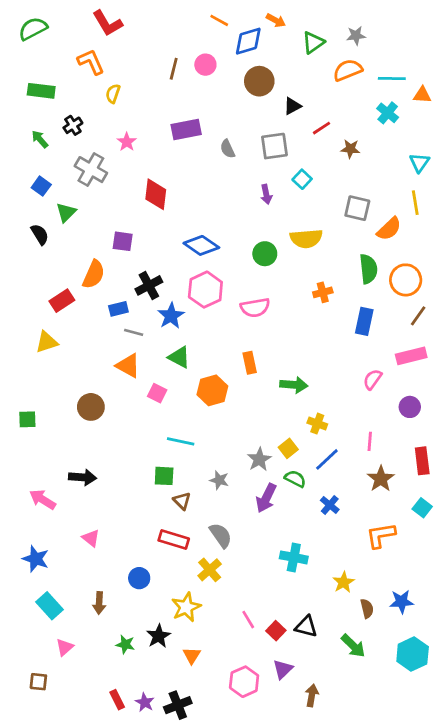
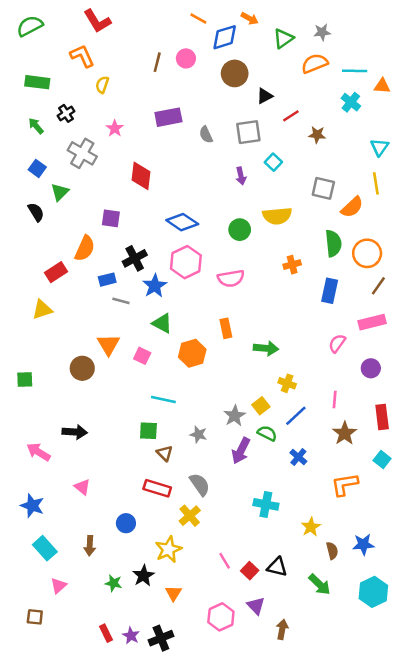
orange triangle: (128, 366) -> (108, 345), moved, turned 30
purple triangle: (283, 669) -> (256, 606), turned -30

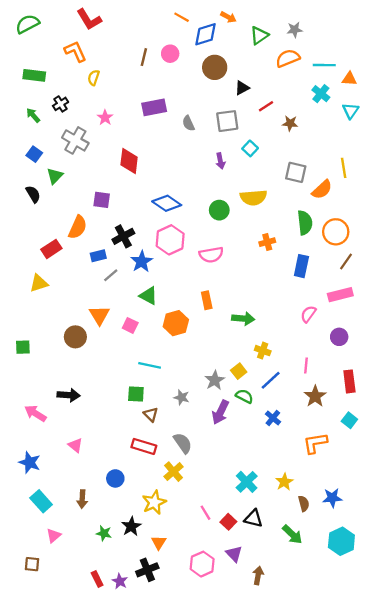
cyan triangle: (380, 147) -> (351, 111), moved
gray line: (121, 301) -> (111, 275), turned -56
cyan cross: (266, 504) -> (247, 482), moved, turned 35
black cross: (161, 638) -> (147, 570), moved

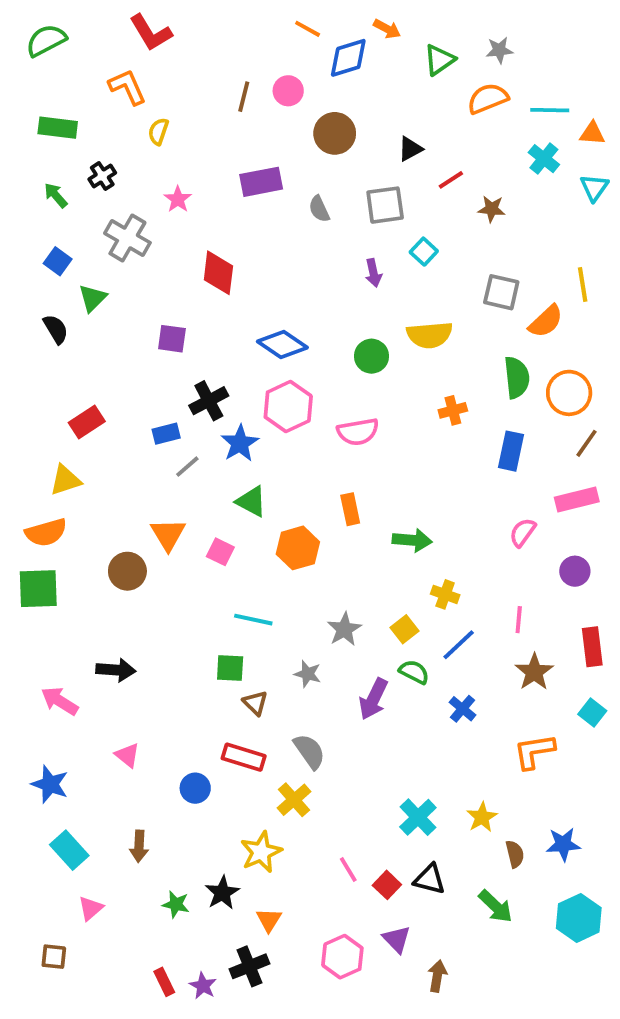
brown circle: (215, 67) -> (335, 133), moved
orange semicircle: (78, 227) -> (46, 532), moved, turned 50
green square: (23, 347) -> (38, 589), size x1.6
gray star: (215, 380) -> (344, 629), moved
blue circle: (115, 478) -> (195, 788), moved

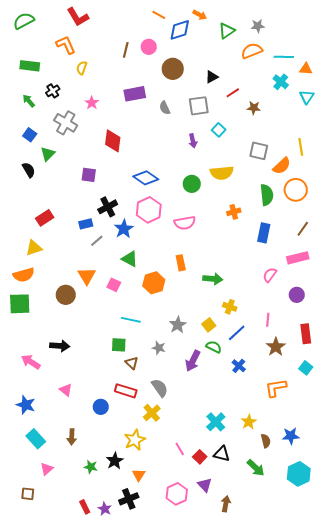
orange circle: (569, 393) -> (296, 190), moved

